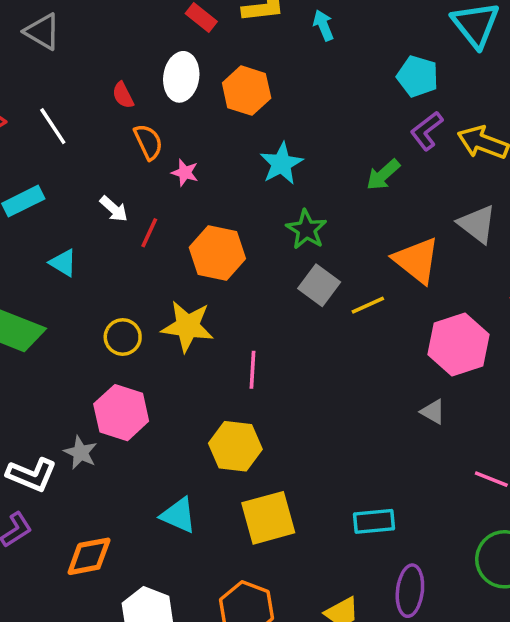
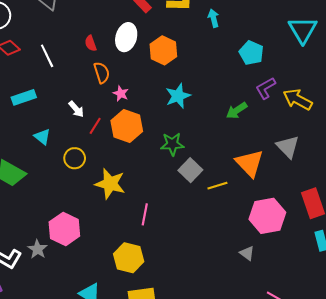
cyan pentagon: (418, 76) -> (251, 53), moved
green star: (306, 230) -> (172, 144), moved, turned 30
orange hexagon: (217, 253) -> (127, 126), moved
yellow circle: (123, 337) -> (75, 158), moved

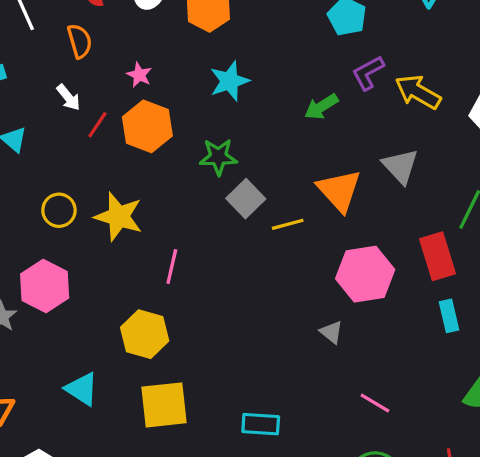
orange semicircle: (102, 73) -> (80, 41), moved
yellow circle: (75, 158) -> (59, 210), moved

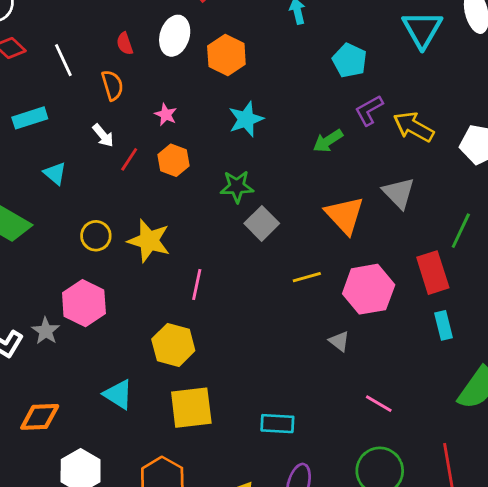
orange hexagon: (147, 126) -> (174, 160), size x0.7
yellow line: (288, 224) -> (307, 277), moved

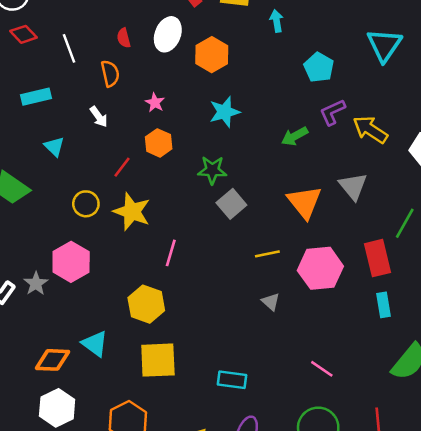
red line: (129, 159) -> (122, 167), moved
gray triangle: (339, 341) -> (271, 302), moved
orange diamond: (40, 417) -> (52, 360), moved

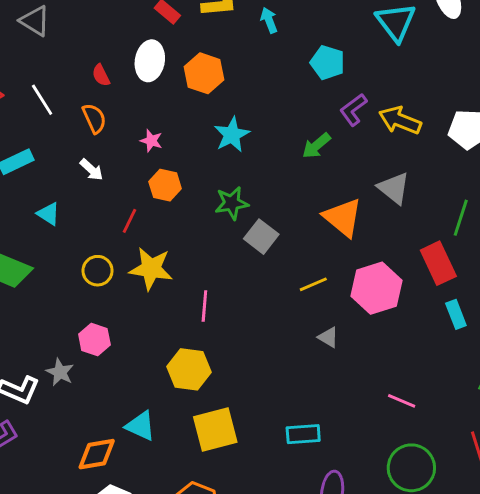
pink hexagon: (71, 262) -> (94, 339), size x0.7

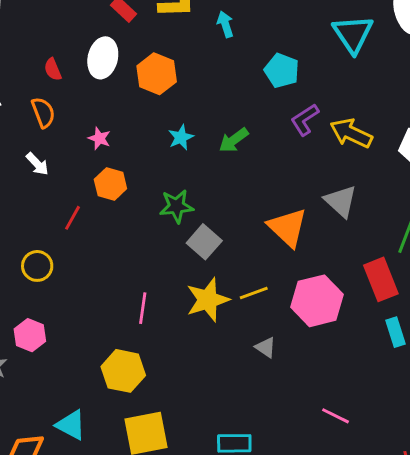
cyan star: (232, 135) -> (181, 137), size x0.7
green arrow: (316, 146) -> (234, 140), moved
yellow star: (151, 269) -> (208, 300), moved, turned -30

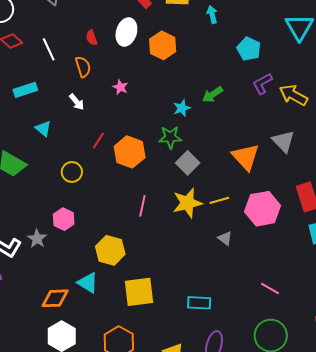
cyan star: (181, 137) -> (182, 108), moved
orange hexagon: (110, 184) -> (130, 152), moved, size x1.4
yellow hexagon: (123, 371) -> (110, 250), moved

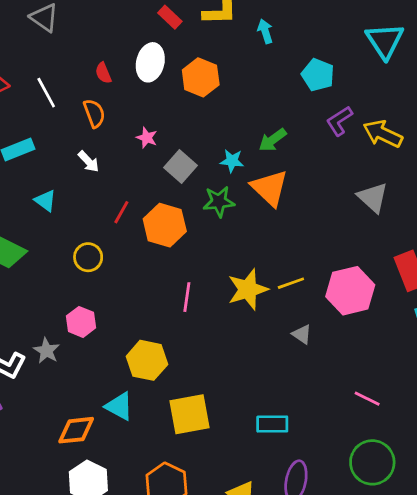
cyan star: (182, 108) -> (232, 161), turned 30
orange triangle: (246, 157) -> (270, 188), moved
gray square: (188, 163) -> (180, 166), moved

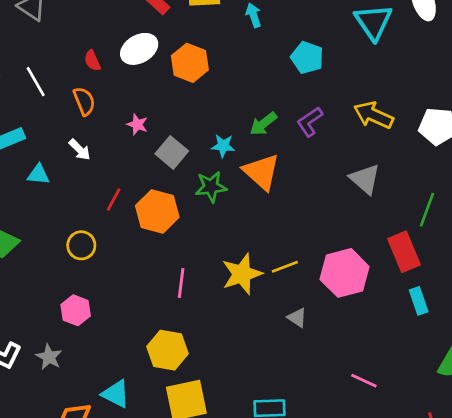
white ellipse: (150, 62) -> (139, 49), turned 48
purple L-shape: (339, 121) -> (310, 122), moved
cyan triangle: (45, 201) -> (38, 174), moved, turned -30
gray star: (46, 351) -> (49, 357), moved
yellow hexagon: (147, 360) -> (168, 350), moved

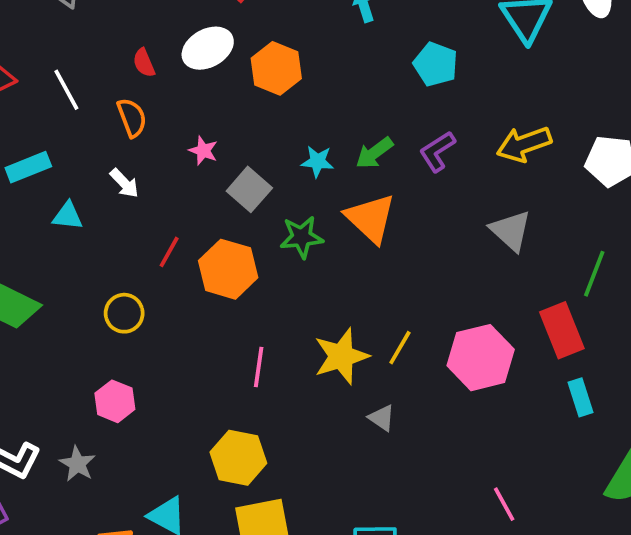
yellow arrow: (373, 115) -> (524, 144), turned -45
cyan star: (223, 146) -> (317, 161), moved
yellow line: (285, 267) -> (400, 348), turned -40
gray triangle: (297, 318) -> (382, 418), moved
pink line: (364, 381) -> (504, 504), turned 35

